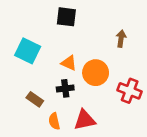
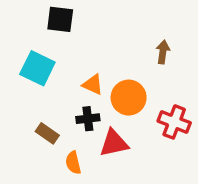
black square: (66, 17) -> (60, 19), moved
red triangle: (85, 120) -> (114, 143), moved

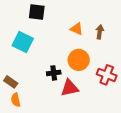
orange triangle: (93, 85) -> (77, 29), moved
brown rectangle: (47, 133) -> (11, 82), moved
orange semicircle: (73, 163) -> (16, 100), moved

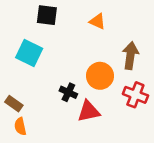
orange triangle: (77, 29) -> (97, 21), moved
brown arrow: (100, 32) -> (130, 56), moved, size x1.5
black cross: (54, 73) -> (68, 92), turned 32

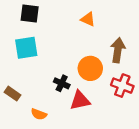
black square: (47, 15) -> (30, 13), moved
cyan square: (29, 53) -> (26, 48), turned -35
orange semicircle: (20, 126) -> (39, 114), moved, turned -56

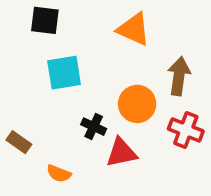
orange triangle: (88, 19) -> (134, 29), size x1.5
cyan square: (26, 48) -> (64, 73), moved

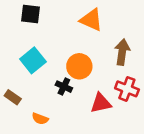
cyan square: (64, 73) -> (33, 60), moved, turned -30
orange circle: (137, 104) -> (79, 66), moved
red triangle: (121, 153) -> (101, 103), moved

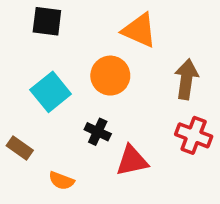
orange circle: (79, 66) -> (110, 76), moved
red triangle: (101, 103) -> (132, 161), moved

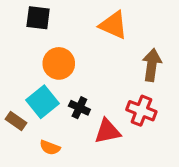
orange circle: (110, 76) -> (59, 63), moved
cyan square: (51, 92) -> (43, 102), moved
red cross: (194, 135) -> (141, 111), moved

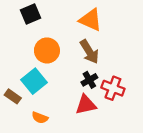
black square: (38, 18) -> (30, 14), turned -30
brown arrow: (152, 65) -> (89, 52), moved, turned 140
black cross: (79, 108) -> (89, 80), moved, turned 35

